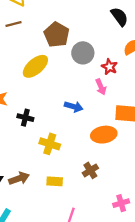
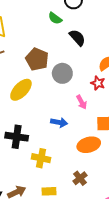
black semicircle: (119, 17) -> (77, 38), moved
red star: (109, 67) -> (98, 83), moved
black cross: (25, 118) -> (17, 137), size x1.5

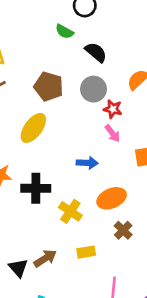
gray circle: (62, 73) -> (93, 89), moved
red star: (98, 83) -> (113, 109), moved
orange ellipse: (89, 145) -> (112, 198), moved
yellow cross: (41, 158) -> (70, 211), turned 30

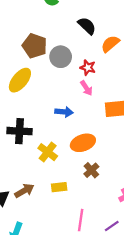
black semicircle: (96, 52) -> (87, 26), moved
gray circle: (93, 89) -> (61, 57), moved

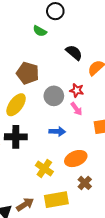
gray circle: (61, 57) -> (54, 96), moved
black cross: (19, 131) -> (16, 137), moved
yellow rectangle: (59, 187) -> (56, 200), size x1.6

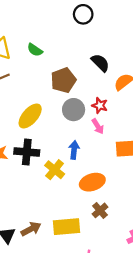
green semicircle: (40, 31) -> (35, 50), moved
brown pentagon: (28, 73) -> (63, 80), moved, turned 30
blue arrow: (57, 131) -> (74, 150), turned -91
yellow cross: (44, 168) -> (55, 170), moved

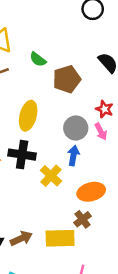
green semicircle: (35, 50) -> (38, 59), moved
gray circle: (74, 110) -> (76, 128), moved
yellow ellipse: (30, 116) -> (28, 116), turned -30
brown cross: (100, 210) -> (82, 219), moved

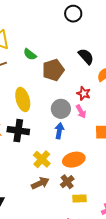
yellow ellipse: (28, 116) -> (23, 99), turned -30
yellow cross: (51, 176) -> (42, 159), moved
brown arrow: (21, 238) -> (40, 183), moved
yellow rectangle: (60, 238) -> (79, 199), moved, size x0.6

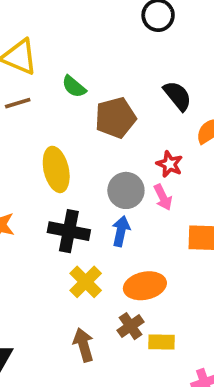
black cross: (18, 131) -> (69, 231), moved
brown arrow: (40, 183) -> (83, 345), moved, turned -84
yellow rectangle: (79, 199) -> (161, 342), moved

